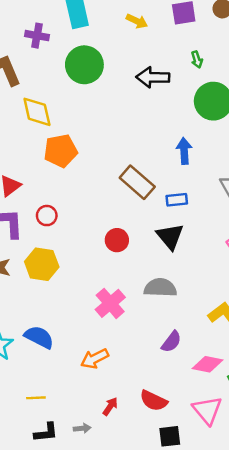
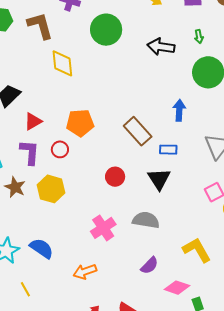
orange pentagon: (61, 151) -> (80, 123), moved
yellow line: (36, 398) -> (25, 289), moved, turned 56

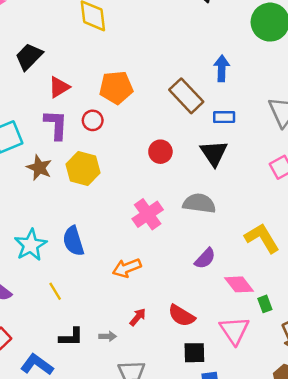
blue arrow: (179, 110) -> (222, 68), moved
blue semicircle: (41, 248) -> (73, 241), turned -140
pink diamond: (177, 288) -> (239, 284), turned 35

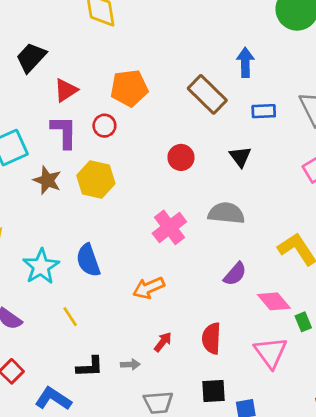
blue rectangle: (224, 117) -> (264, 111), moved
black triangle: (214, 153) -> (240, 157), size x0.7
red semicircle: (182, 316) -> (211, 338), turned 64
black square: (194, 353) -> (214, 391), moved

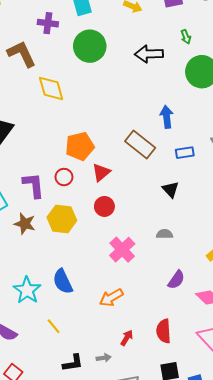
red triangle: (66, 90) -> (101, 172), moved
red circle: (181, 157) -> (104, 206), moved
gray semicircle: (226, 213) -> (165, 234), size x0.6

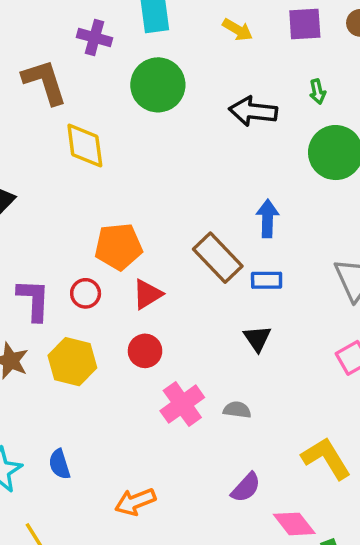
blue rectangle: (185, 153) -> (267, 280), moved
pink cross: (122, 250) -> (182, 404), moved
blue semicircle: (63, 282) -> (59, 464), size x0.7

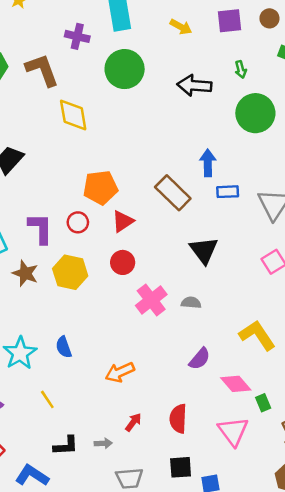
blue rectangle: (267, 280) -> (228, 192), moved
black triangle: (257, 338) -> (204, 250), size x1.4

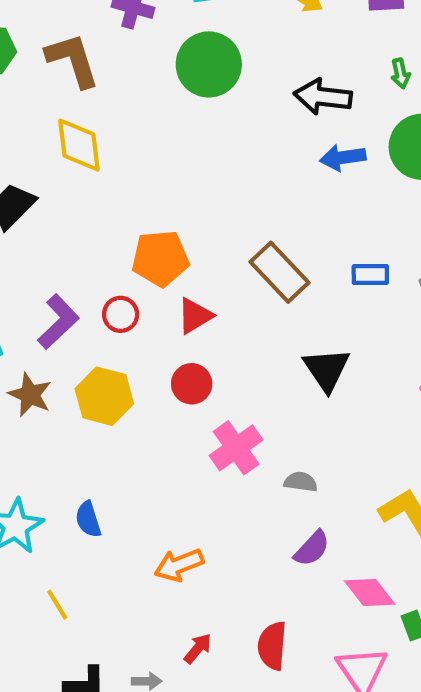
yellow diamond: (73, 115) -> (79, 145), moved
blue arrow: (208, 163) -> (343, 158), moved, turned -100
purple L-shape: (40, 228) -> (58, 322), turned 44
gray semicircle: (191, 303) -> (301, 482), moved

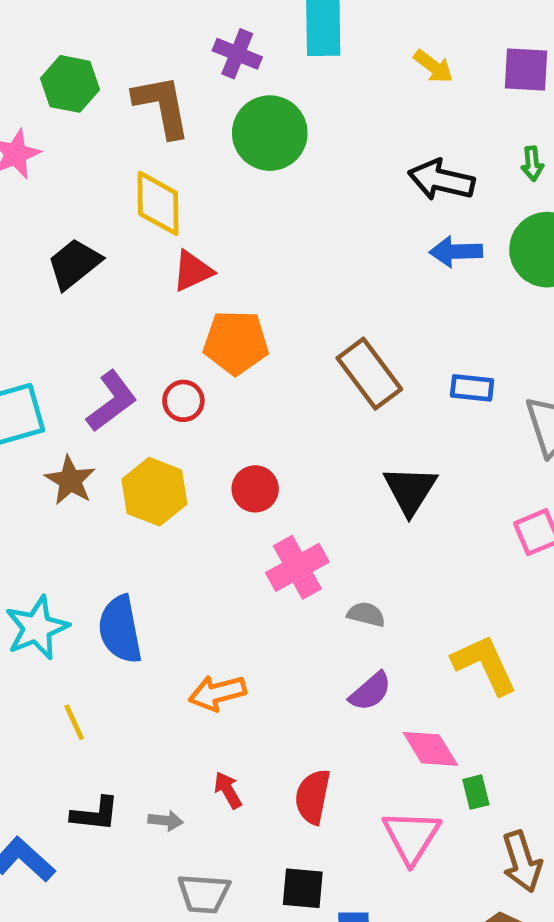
green circle: (209, 64) -> (270, 133), moved
red triangle: (195, 316) -> (193, 271), moved
blue semicircle: (88, 519) -> (120, 629), size x1.6
red arrow: (198, 648) -> (228, 790), turned -76

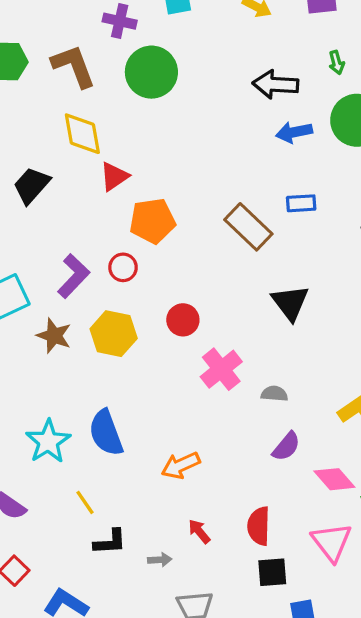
blue rectangle: (472, 388) -> (301, 203), moved
black L-shape: (95, 814) -> (110, 542), moved
black square: (303, 888) -> (272, 572), moved

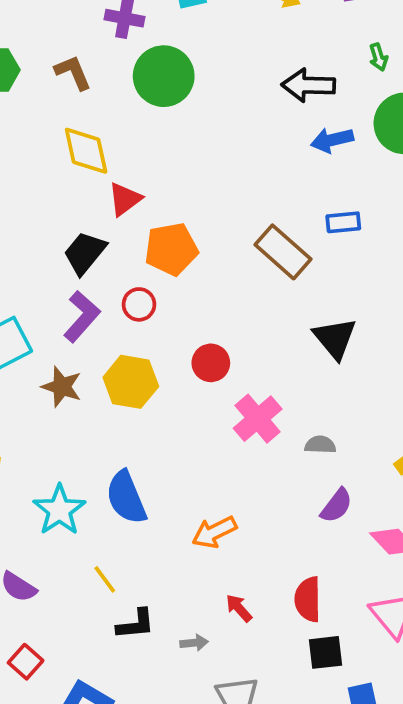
brown L-shape: (74, 66) -> (73, 72), size x0.7
black trapezoid: (32, 185) -> (85, 253), moved

